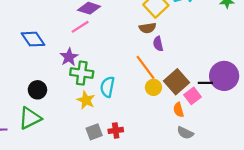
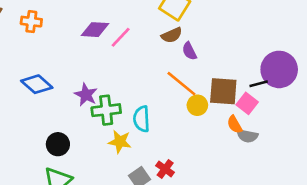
pink line: (80, 27) -> (121, 37), moved
brown square: (176, 82) -> (223, 91), turned -30
red cross: (116, 130) -> (165, 169), turned -32
gray semicircle: (185, 133) -> (247, 136), moved

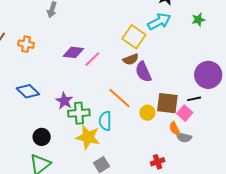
purple semicircle: (189, 51) -> (143, 72), size x1.5
purple circle: (279, 69) -> (208, 75), moved
orange line: (181, 84) -> (119, 98), moved
yellow star: (120, 142) -> (88, 137), size x1.4
red cross: (165, 169) -> (158, 162), moved, turned 32

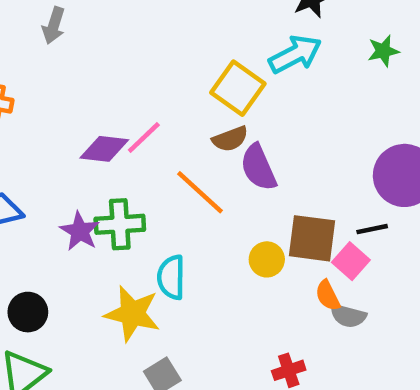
purple diamond: (73, 52) -> (104, 149), moved
orange line: (119, 98) -> (200, 192), moved
green cross: (79, 113) -> (120, 224), moved

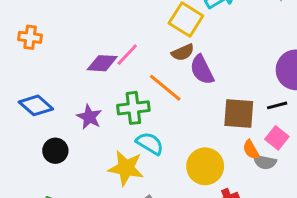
green cross: (120, 224) -> (133, 108), moved
yellow circle: (267, 259) -> (205, 166), moved, size x1.6
pink square: (351, 261) -> (277, 138), moved
cyan semicircle: (171, 277) -> (150, 143), turned 124
black circle: (28, 312) -> (55, 151), moved

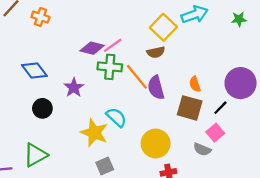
purple semicircle: (202, 70) -> (156, 88), moved
black line: (277, 105) -> (220, 108), turned -42
green cross: (133, 108) -> (110, 67), moved
orange semicircle: (251, 150) -> (195, 84), moved

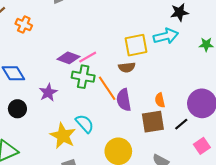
yellow square: (163, 27) -> (136, 45), turned 30
brown square: (190, 108) -> (153, 122), turned -30
pink square: (215, 133) -> (202, 146), moved

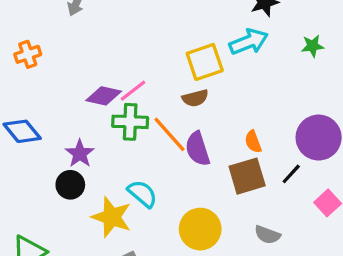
orange cross: (24, 25) -> (28, 54), turned -35
black circle: (17, 109) -> (70, 185), moved

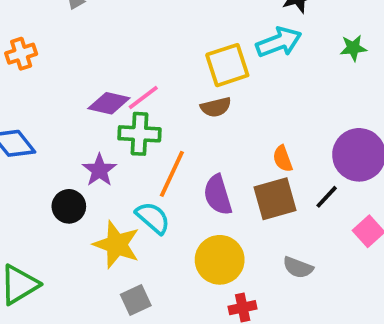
orange line: (170, 134) -> (172, 174), moved, turned 66
purple semicircle: (198, 149) -> (218, 195), moved
purple star: (80, 154) -> (99, 170), moved

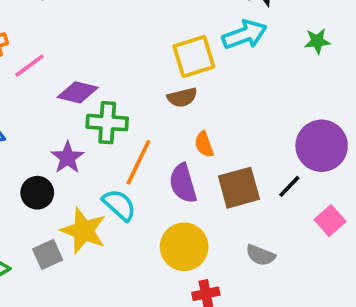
pink line: (143, 98) -> (29, 66), moved
orange semicircle: (283, 159) -> (204, 144), moved
gray square: (136, 300) -> (48, 254), moved

